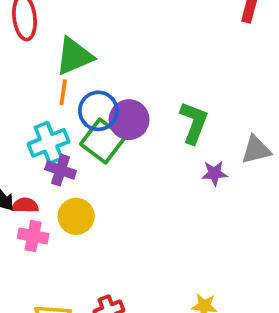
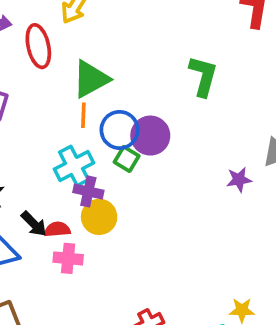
green L-shape: (194, 123) -> (203, 76), moved
green square: (103, 141) -> (127, 159), size x0.6
yellow circle: (76, 216) -> (99, 217), moved

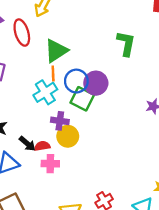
green square: (127, 159) -> (82, 99), size x1.5
cyan cross: (74, 166) -> (45, 92), moved

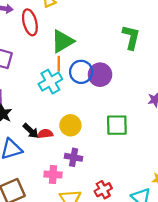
green square: (82, 99) -> (117, 125), moved, turned -30
purple cross: (60, 121) -> (74, 157), moved
pink cross: (50, 164) -> (53, 174), moved

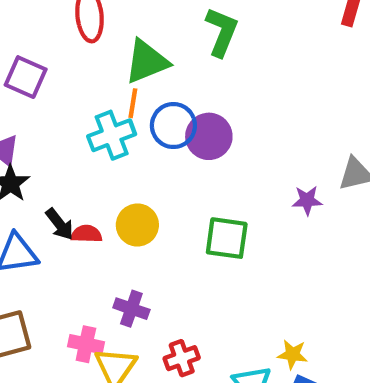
green L-shape: (131, 37) -> (222, 32), moved
purple cross: (74, 157) -> (131, 309), moved
pink cross: (53, 174) -> (86, 344), moved

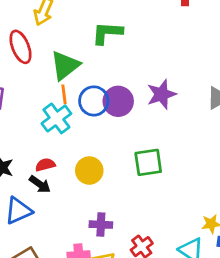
green L-shape: (222, 32) -> (107, 33), turned -92
purple star: (307, 200) -> (162, 94), moved, size x1.5
red semicircle: (87, 234) -> (45, 165), moved

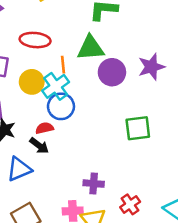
red ellipse: (20, 47) -> (35, 40), moved, turned -64
green triangle: (65, 65) -> (91, 48), moved, turned 32
blue circle: (94, 101) -> (61, 106), moved
yellow circle: (89, 171) -> (32, 82), moved

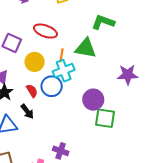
purple circle: (112, 72) -> (93, 100), moved
cyan cross: (56, 86) -> (64, 71), moved
red semicircle: (45, 128) -> (32, 91), moved, turned 56

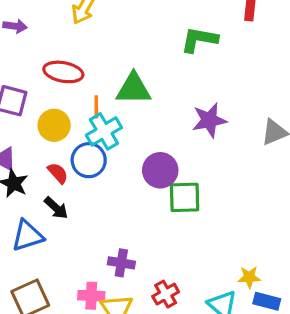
green L-shape: (103, 22) -> (199, 40), moved

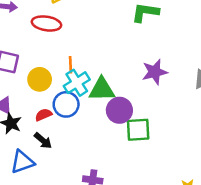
red ellipse: (63, 72) -> (46, 23), moved
green triangle: (134, 89) -> (102, 89), moved
red semicircle: (58, 173) -> (43, 115), turned -70

